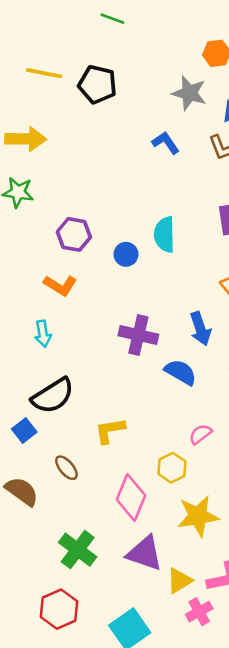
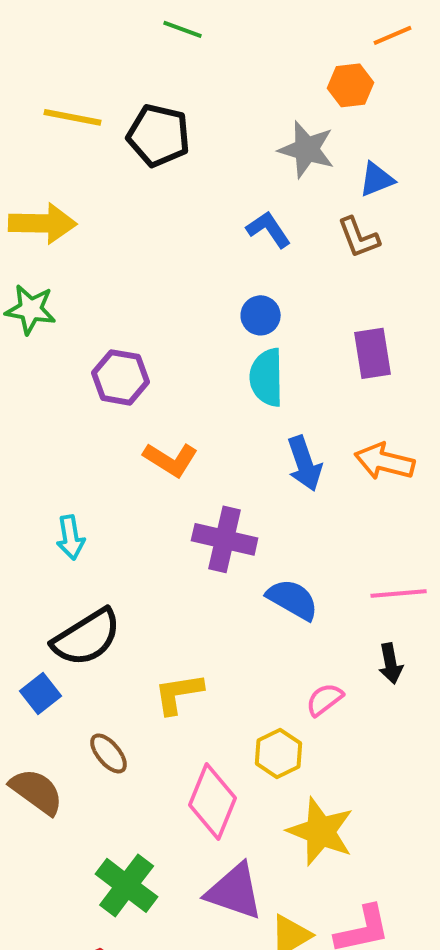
blue circle: (126, 254) -> (261, 315), moved
orange L-shape: (60, 285) -> (171, 459), moved
blue arrow: (200, 329) -> (305, 463), moved
yellow star: (198, 516) -> (321, 831), turned 30

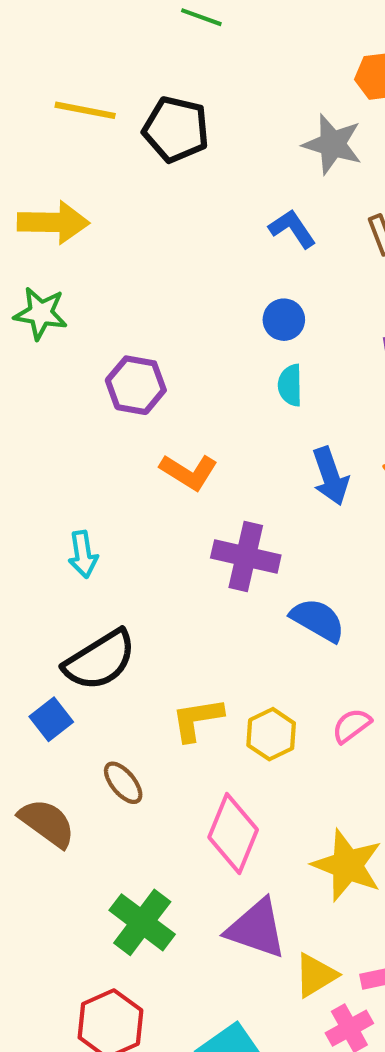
cyan semicircle: (267, 377) -> (290, 385), size x0.7
yellow hexagon: (279, 753) -> (271, 734), moved

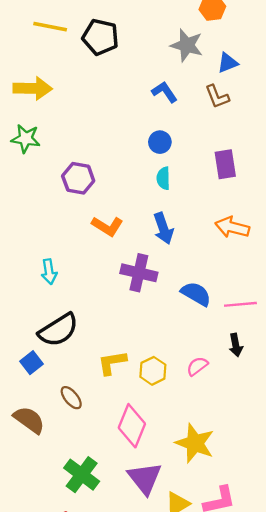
blue arrow: (330, 476) -> (163, 228), moved
blue semicircle: (318, 620) -> (196, 294), moved
purple triangle: (256, 929) -> (145, 478), turned 33

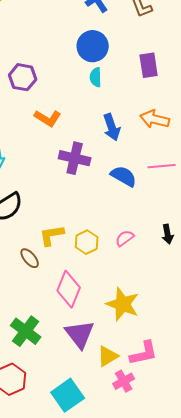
blue circle: (160, 142) -> (93, 46), size x1.6
blue arrow: (163, 228) -> (112, 127), moved
pink line: (240, 304) -> (162, 166), moved
black arrow: (236, 345) -> (168, 234), moved
brown ellipse: (71, 398) -> (30, 258), moved

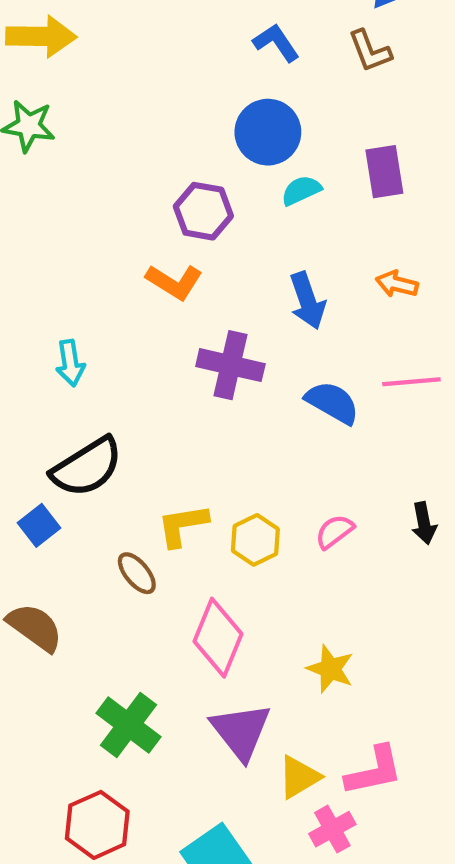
purple hexagon: (23, 77) -> (203, 211), moved
cyan semicircle: (96, 77) -> (301, 190), moved, turned 66
orange arrow: (155, 119) -> (397, 284), size x0.7
yellow star: (123, 304) -> (330, 669), size x0.7

